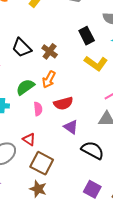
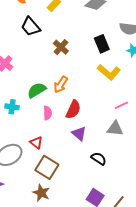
black trapezoid: (22, 48) -> (31, 27), moved
brown cross: (50, 51) -> (61, 47), moved
red semicircle: (63, 103) -> (73, 110), turned -54
black semicircle: (93, 150) -> (99, 159), size x0.7

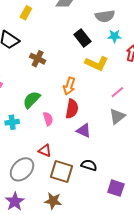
brown cross: (61, 47) -> (38, 59), moved
orange arrow: (61, 84) -> (69, 86), moved
gray triangle: (115, 129) -> (117, 116), turned -30
black semicircle: (99, 159) -> (89, 165), moved
brown star: (41, 193) -> (53, 201), moved

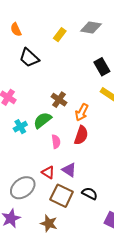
yellow rectangle: (26, 13) -> (60, 35), moved
brown cross: (38, 59) -> (59, 100), moved
cyan cross: (12, 122) -> (20, 127), moved, turned -32
purple triangle: (84, 131) -> (69, 170), moved

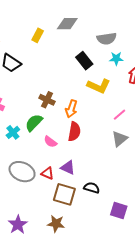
pink semicircle: (56, 142) -> (50, 142), turned 144
gray ellipse: (23, 188) -> (22, 172), moved, turned 70

